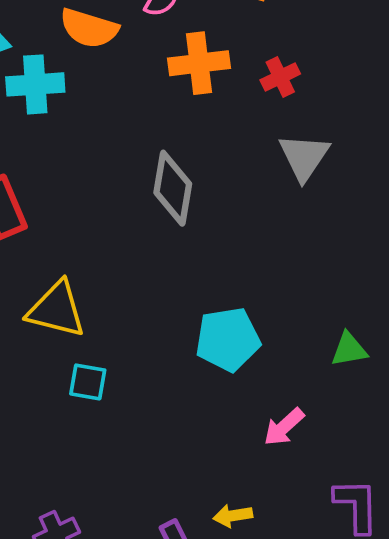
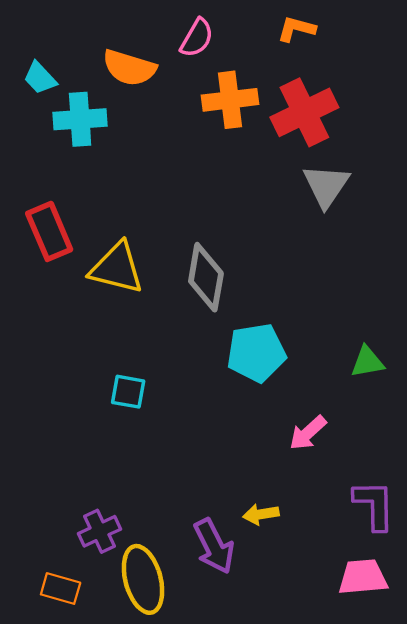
red cross: (280, 77) -> (304, 112), size x1.8
gray diamond: (173, 188) -> (206, 277), moved
yellow triangle: (57, 309) -> (117, 268), moved

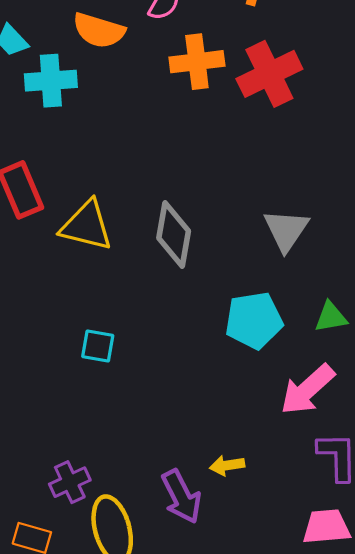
gray triangle: (326, 186) -> (286, 230), moved
cyan pentagon: (256, 353) -> (254, 320), moved
pink arrow: (308, 433) -> (307, 390), moved, size x1.5

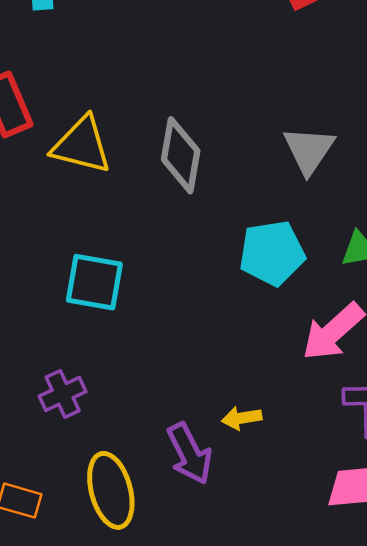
cyan square: (98, 346) -> (94, 282), size x1.5
purple cross: (70, 482) -> (63, 394), moved

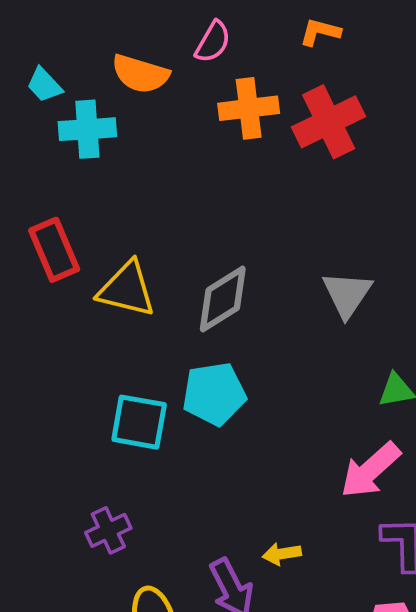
gray diamond: (181, 155) -> (223, 299), turned 48
cyan pentagon: (272, 253) -> (214, 394), moved

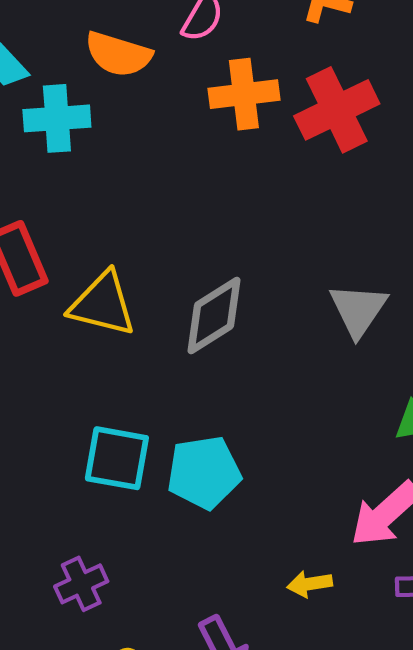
cyan pentagon: (214, 394) -> (204, 473), moved
yellow arrow: (282, 554) -> (310, 584), moved

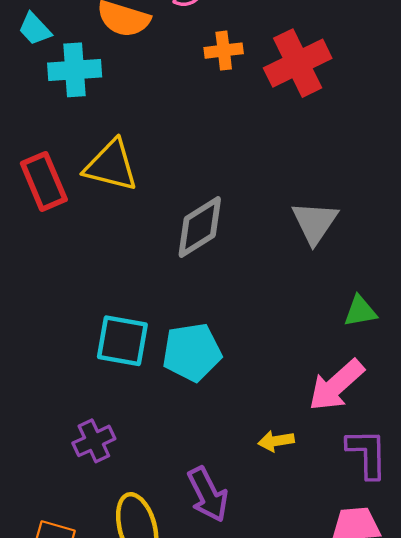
orange cross: (244, 94) -> (224, 51), size x0.7
yellow triangle: (103, 304) -> (111, 166), moved

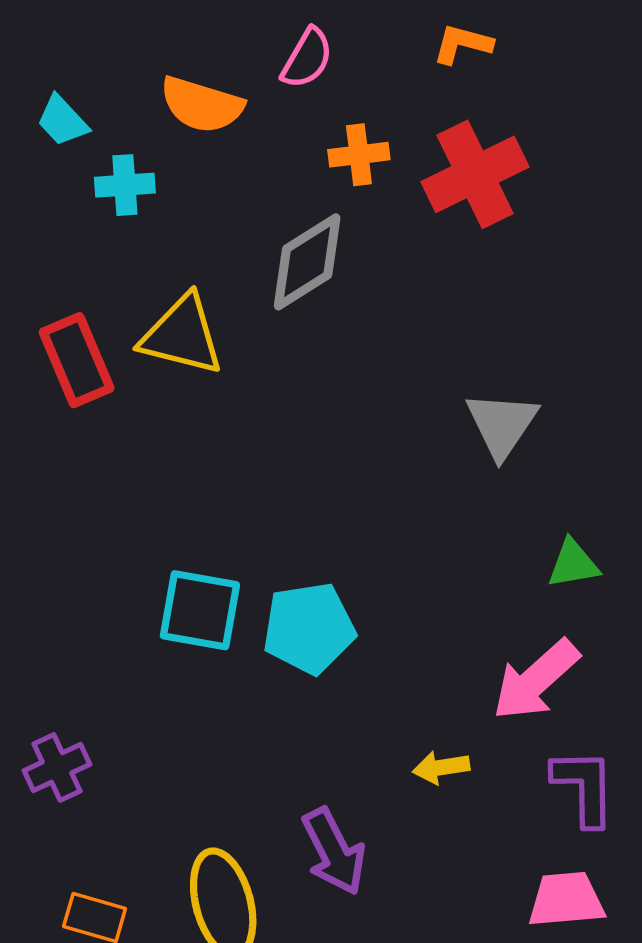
cyan cross: (75, 70) -> (125, 185), size x0.7
gray diamond: (200, 227) -> (307, 262), moved
purple cross: (94, 441) -> (57, 767), moved

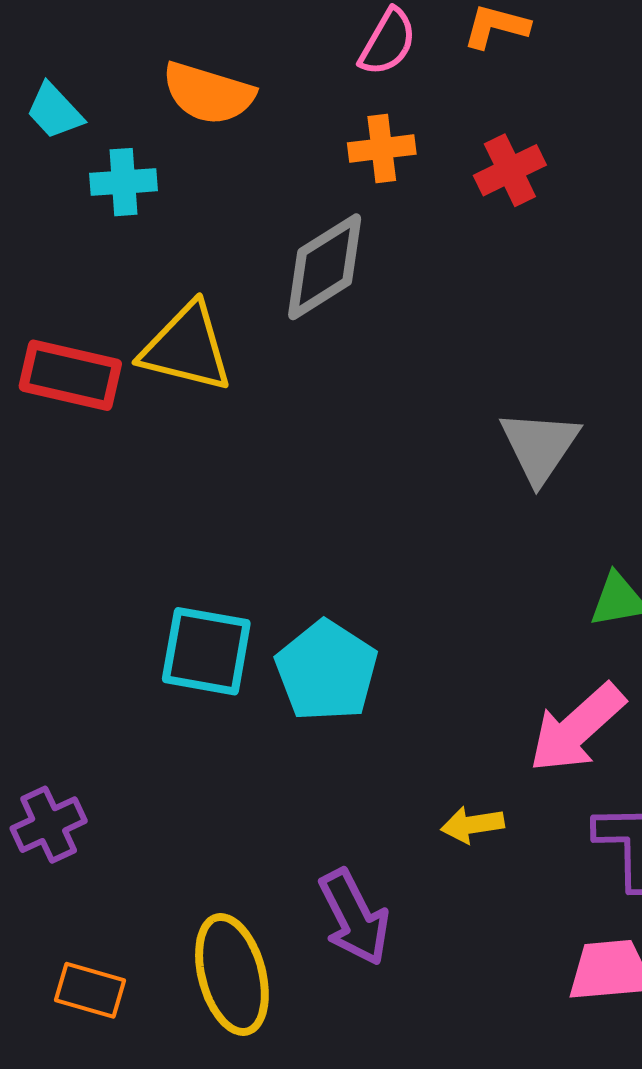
pink semicircle: (307, 58) -> (388, 42), moved
red cross: (475, 174) -> (510, 170), size x0.6
red rectangle: (77, 360) -> (70, 375), turned -54
cyan pentagon: (309, 628) -> (327, 671), turned -30

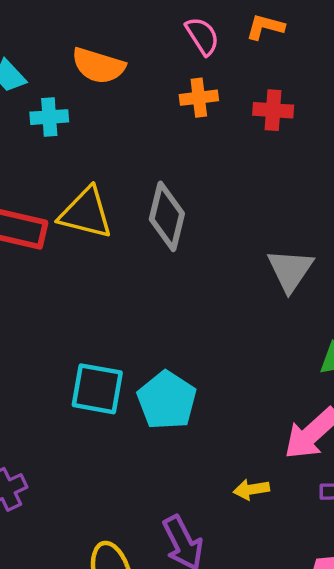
pink semicircle: (388, 42) -> (202, 36), turned -63
red cross: (510, 170) -> (273, 110), turned 30
gray diamond: (325, 267) -> (167, 216), moved, turned -44

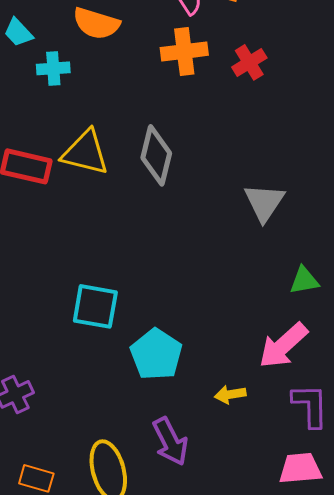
orange cross: (199, 98) -> (184, 51), size x1.4
red cross: (273, 110) -> (249, 62), turned -36
cyan pentagon: (167, 400) -> (156, 354), moved

